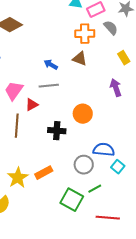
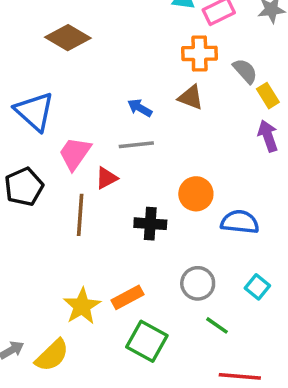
gray semicircle: (111, 28) -> (245, 71), moved
purple arrow: (116, 88) -> (268, 136), moved
blue semicircle: (104, 150) -> (240, 222), moved
green line: (95, 189) -> (217, 325), turned 64
green square: (72, 200) -> (147, 341), moved

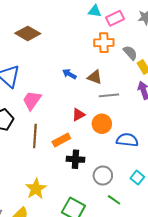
brown triangle: (191, 97) -> (95, 77), moved
gray line: (136, 145) -> (109, 95), moved
red triangle: (106, 178) -> (79, 115), moved
black cross: (150, 224) -> (75, 159), moved
orange rectangle: (128, 297) -> (61, 140), moved

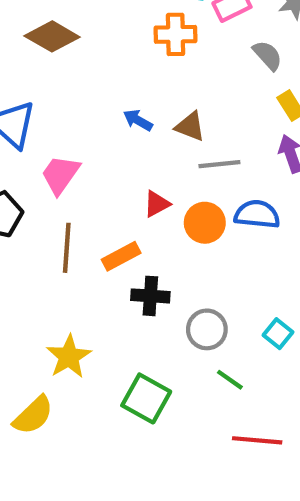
orange cross: (104, 43) -> (175, 34), moved
gray semicircle: (130, 53) -> (268, 55), moved
blue semicircle: (127, 140) -> (257, 214), moved

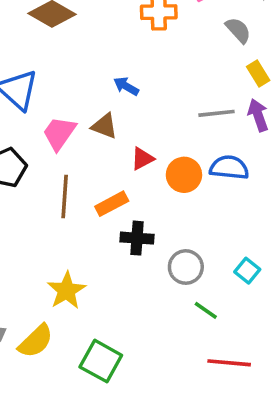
brown triangle: (190, 126) -> (104, 126), moved
gray line: (219, 164) -> (217, 113), moved
green square: (146, 398) -> (101, 361), moved

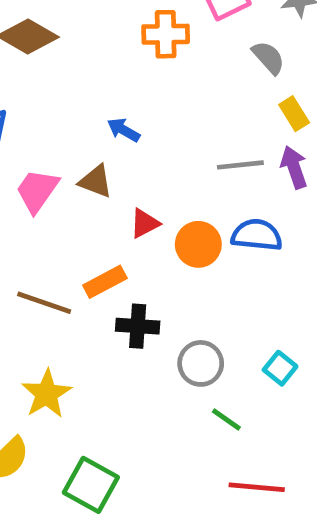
brown line: (65, 196) -> (44, 303), moved, turned -75

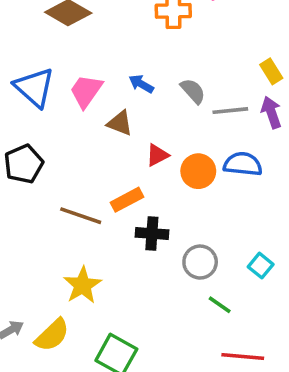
gray semicircle: (268, 58) -> (193, 91), moved
pink trapezoid: (37, 191) -> (86, 91), moved

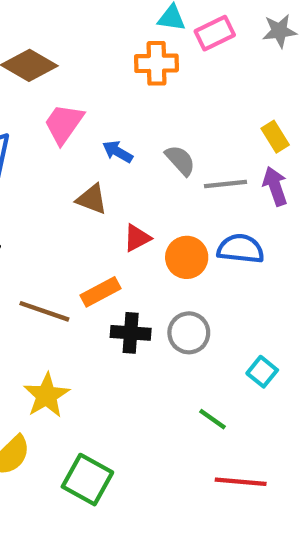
pink trapezoid: (86, 91) -> (64, 124), moved
gray circle: (200, 262) -> (189, 333), moved

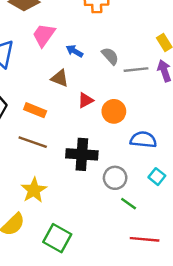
blue semicircle: (241, 249) -> (143, 140), moved
orange rectangle: (100, 292) -> (35, 110), moved, turned 50
black cross: (131, 333) -> (82, 154), size x1.4
gray circle: (189, 333) -> (115, 178), moved

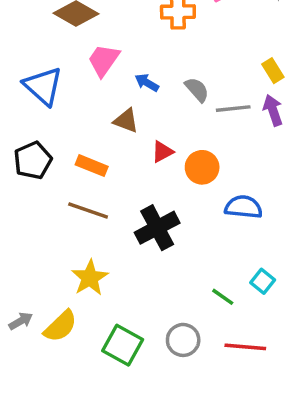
black cross: (82, 154) -> (157, 228), turned -32
cyan square: (157, 177) -> (263, 281), moved
gray circle: (115, 178) -> (183, 340), moved

